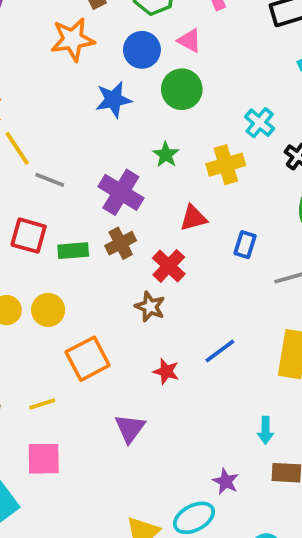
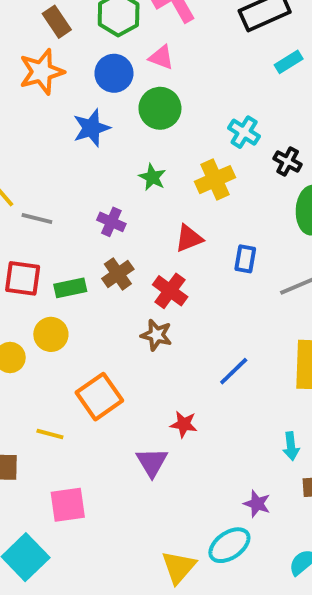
purple cross: (121, 192) -> (111, 222), size x0.6
yellow circle: (48, 310) -> (51, 334), moved
red star: (166, 371) -> (184, 424), moved
yellow line: (42, 404) -> (50, 434), moved, turned 40

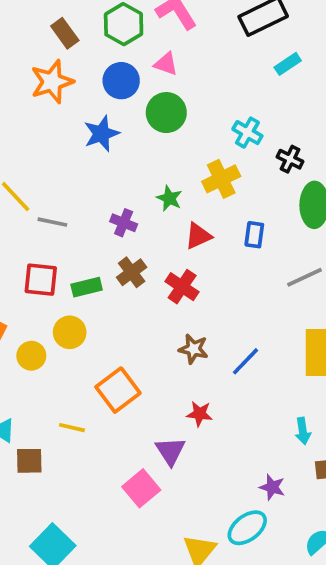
green star: (152, 177) -> (169, 198), moved
blue rectangle: (245, 259) -> (254, 235), moved
brown star: (156, 335) -> (193, 349), moved
pink square: (68, 505) -> (141, 488), moved, turned -30

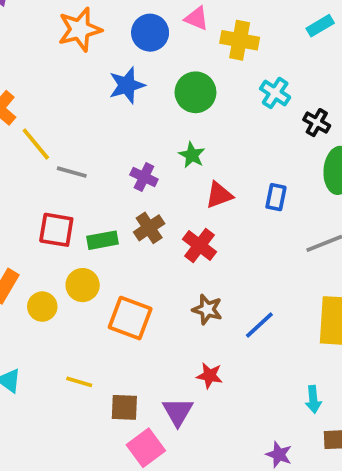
green circle: (166, 113) -> (195, 92), moved
yellow cross: (221, 179) -> (240, 40), moved, turned 33
orange square: (118, 390) -> (130, 318), moved, turned -36
brown square: (29, 461) -> (124, 407), moved

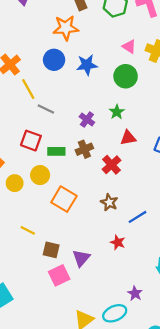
pink triangle: (197, 18) -> (129, 47), moved
blue circle: (150, 33) -> (54, 60), moved
red star: (210, 376) -> (118, 242), moved

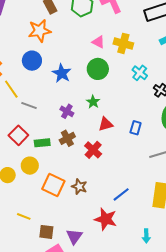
blue star: (87, 65) -> (62, 73), moved, turned -30
red square: (31, 141) -> (18, 135), turned 30
brown star: (109, 202) -> (79, 187), moved
red star: (118, 242) -> (106, 219), size x1.6

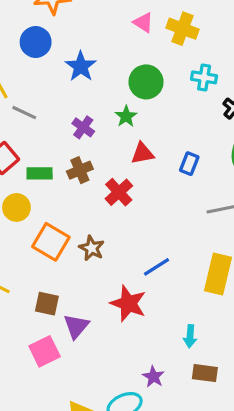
green circle: (98, 69) -> (146, 82), moved
cyan cross: (140, 73) -> (204, 77), turned -35
brown square: (46, 232) -> (47, 304), moved

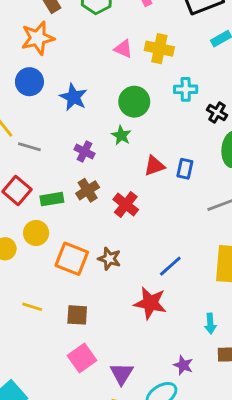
red triangle: (143, 153) -> (154, 166), moved
purple triangle: (76, 326) -> (122, 374), moved

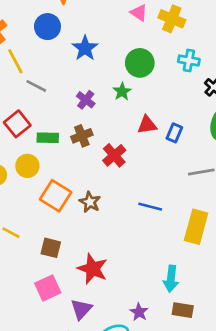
blue line: (170, 266) -> (150, 207), moved, turned 45
red star: (150, 303) -> (92, 269), moved
cyan arrow: (210, 324) -> (171, 279), size x1.4

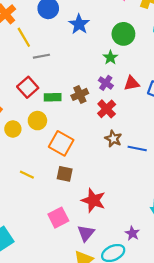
gray line: (36, 86) -> (41, 56), turned -35
purple cross: (86, 100) -> (106, 83), moved
brown star: (90, 202) -> (113, 139), moved
brown square: (51, 248) -> (65, 174), moved

